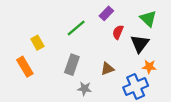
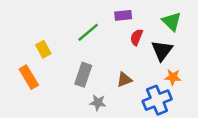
purple rectangle: (106, 13) -> (123, 15), turned 40

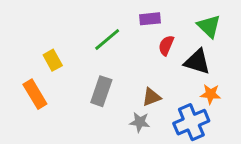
black triangle: (162, 51) -> (197, 62), turned -50
gray star: (98, 103) -> (140, 122), moved

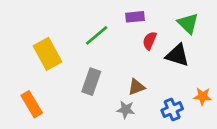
yellow rectangle: (53, 60) -> (48, 54), size x1.6
orange rectangle: (35, 94) -> (32, 104), moved
orange star: (210, 94) -> (203, 96), moved
blue cross: (191, 122) -> (172, 110), size x0.7

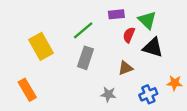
green triangle: (188, 23) -> (147, 20), moved
gray rectangle: (91, 82) -> (86, 58), moved
brown triangle: (136, 87) -> (125, 68), moved

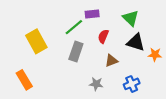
purple rectangle: (116, 14) -> (92, 14), moved
red semicircle: (129, 35) -> (103, 36), moved
orange star: (175, 83) -> (155, 55), moved

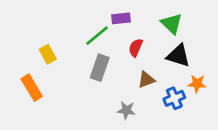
yellow rectangle: (36, 41) -> (48, 54), size x0.6
orange star: (155, 55) -> (197, 84), moved
orange rectangle: (24, 80) -> (32, 88), moved
blue cross: (132, 84) -> (174, 98), moved

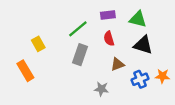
purple rectangle: (121, 18) -> (108, 15), moved
green triangle: (172, 24) -> (138, 19), turned -30
red semicircle: (136, 48) -> (109, 39), turned -40
orange star: (197, 84) -> (162, 76), moved

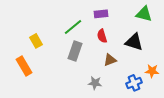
green triangle: (138, 19) -> (144, 14), moved
blue cross: (140, 79) -> (134, 83), moved

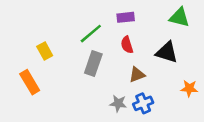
blue cross: (134, 83) -> (143, 103), moved

